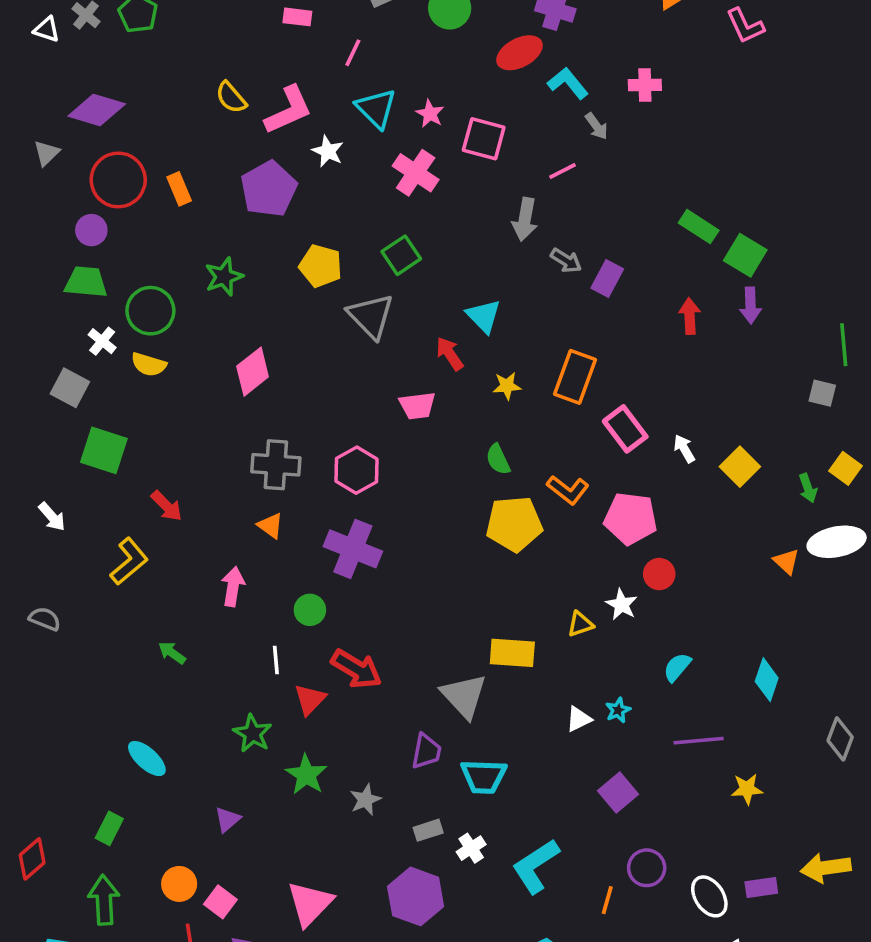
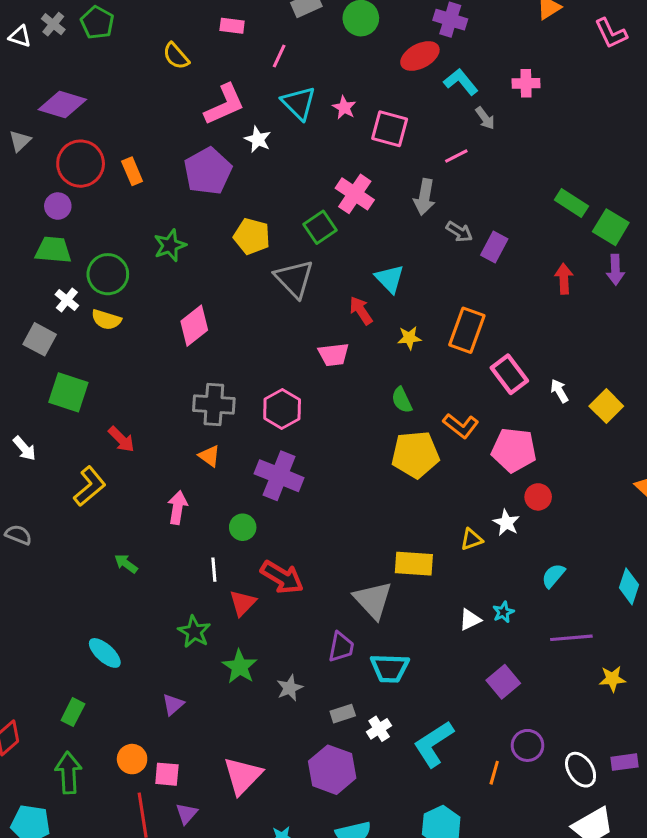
yellow semicircle: (231, 98) -> (176, 56), moved
pink cross: (416, 173) -> (355, 194), moved
pink square: (220, 902) -> (167, 774), turned -32

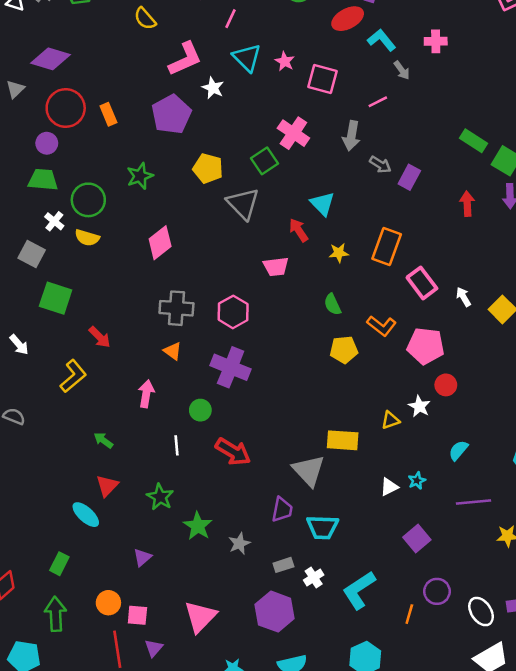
yellow pentagon: (415, 455) -> (344, 350), size x0.7
red triangle: (243, 603) -> (107, 486), moved

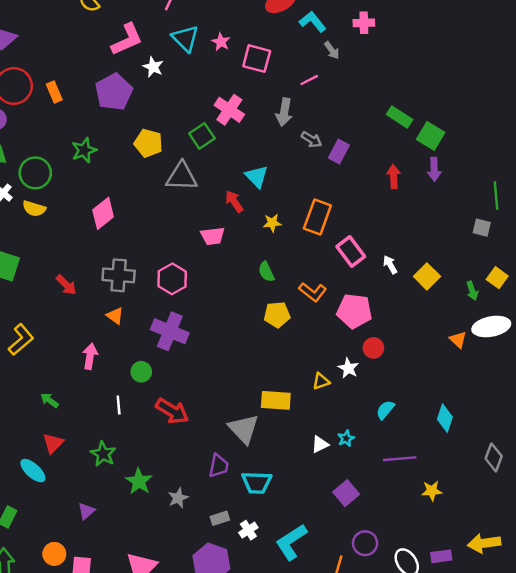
gray triangle: (243, 204) -> (182, 176), turned -44
red arrow: (100, 337) -> (66, 285), moved

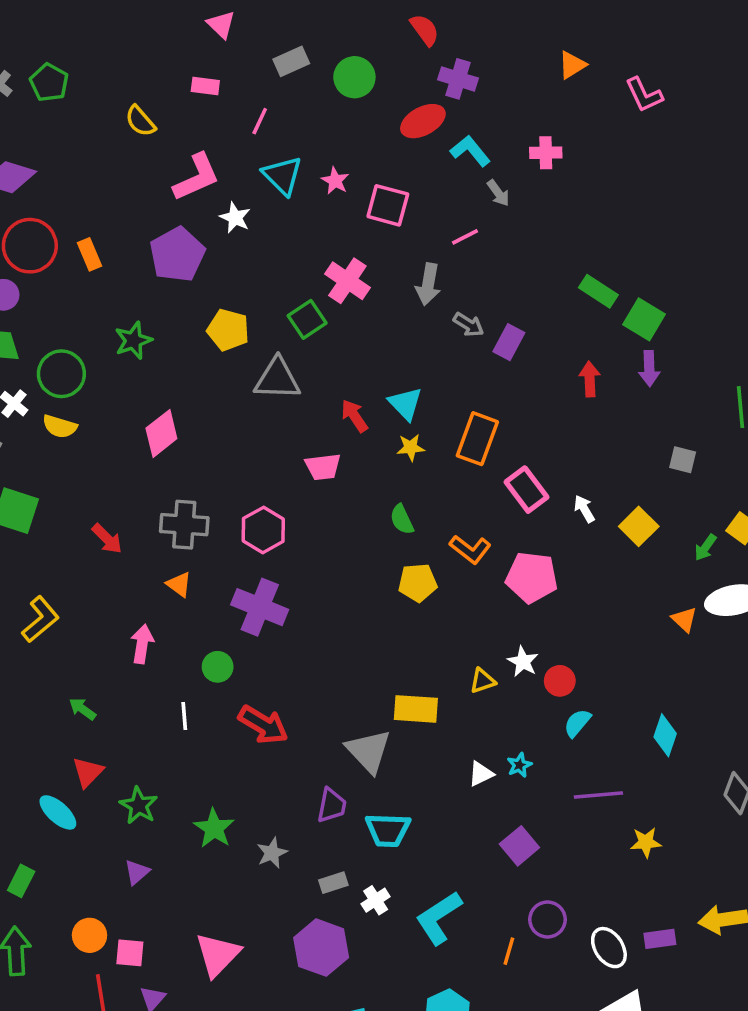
cyan triangle: (257, 176) -> (405, 404), moved
gray square: (482, 228) -> (683, 460), moved
green arrow: (472, 291) -> (705, 547), turned 54
red circle: (373, 348) -> (560, 681), moved
green star: (103, 454) -> (139, 805), moved

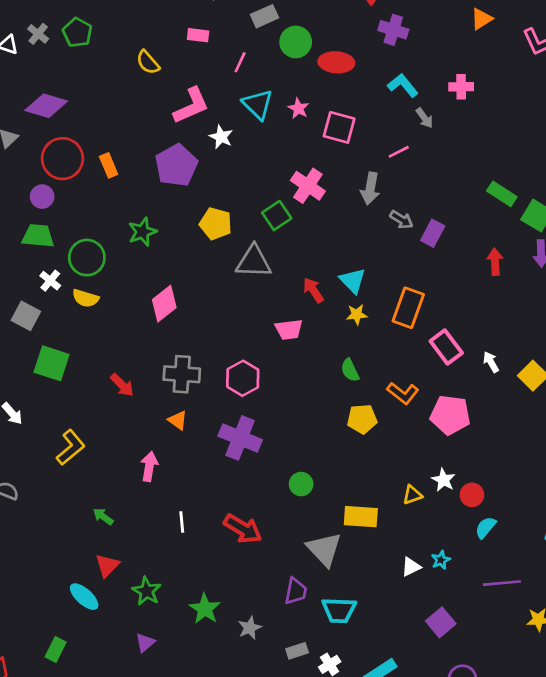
green circle: (354, 77) -> (296, 42), moved
red ellipse: (423, 121) -> (336, 62), moved, turned 32
green circle: (218, 667) -> (301, 484), moved

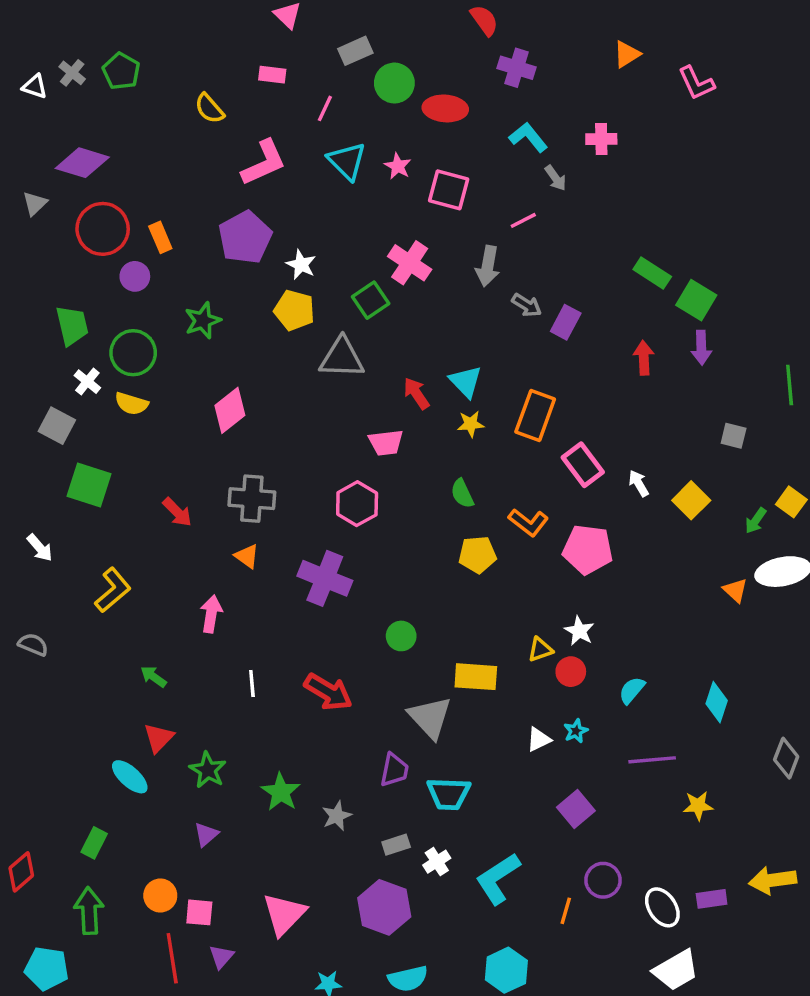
white star: (221, 137) -> (301, 265), moved
purple circle: (42, 197) -> (135, 276), moved
green trapezoid: (38, 236) -> (72, 326), turned 72
pink hexagon: (243, 378) -> (357, 504), moved
red circle: (472, 495) -> (571, 672), moved

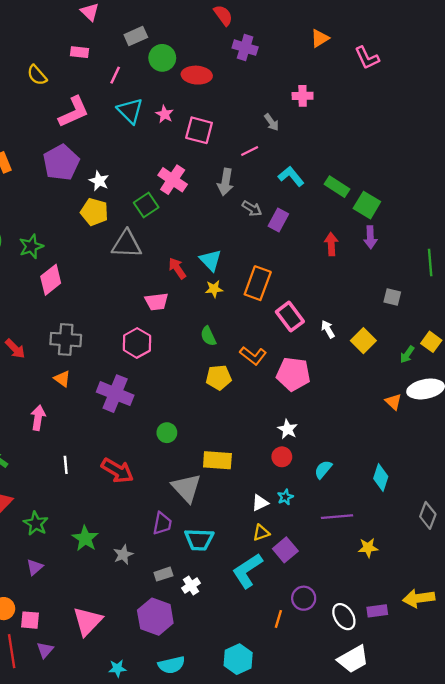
cyan L-shape: (528, 137) -> (291, 176), moved
green star: (203, 320) -> (31, 246), moved
yellow triangle: (540, 650) -> (261, 533), moved
cyan L-shape: (498, 879) -> (247, 571), moved

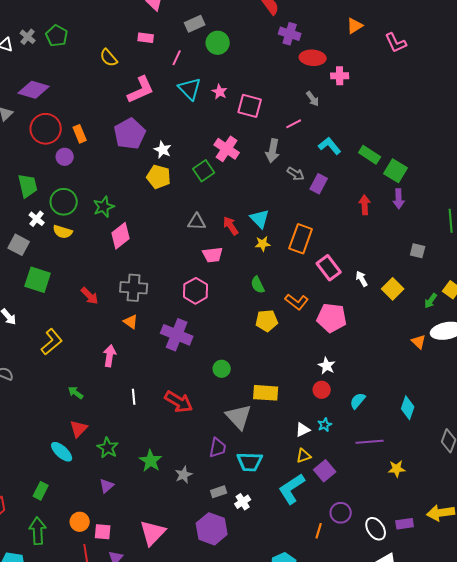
red ellipse: (197, 75) -> (313, 58), moved
gray triangle: (127, 244) -> (197, 222), moved, size x0.7

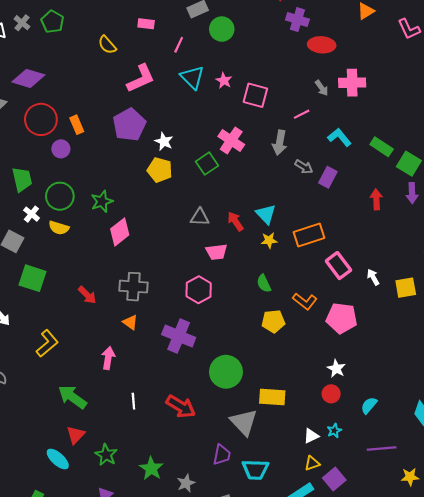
pink cross: (340, 76) -> (352, 83), moved, size x1.4
orange rectangle: (301, 239) -> (309, 235), turned 52
yellow square: (393, 289) -> (406, 288), turned 35
green circle: (222, 369) -> (226, 372), size x1.8
green arrow: (76, 393) -> (72, 397), size x1.8

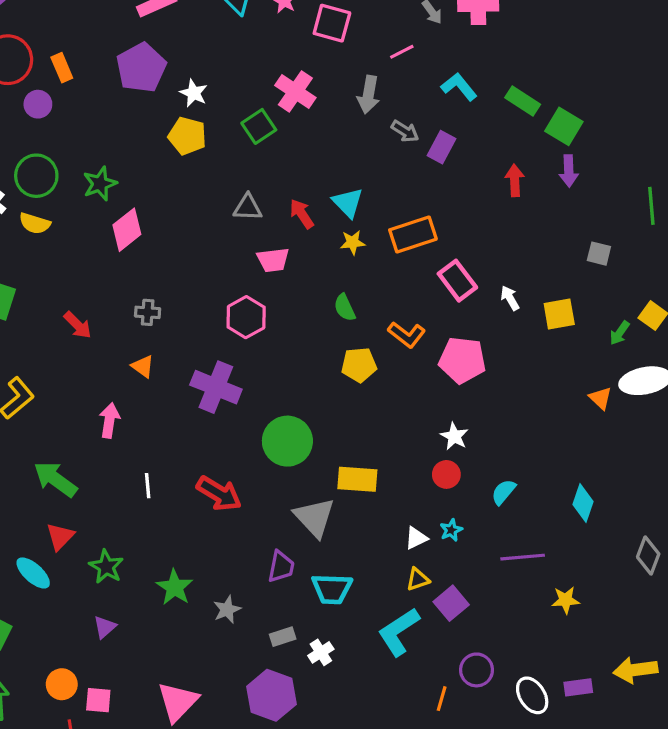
gray cross: (133, 287) -> (148, 312), size x0.6

